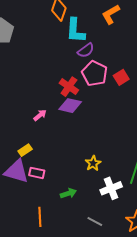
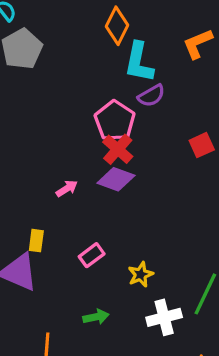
pink pentagon: (95, 74) -> (115, 121), moved
yellow rectangle: (25, 150) -> (36, 241), turned -56
pink rectangle: (37, 173) -> (92, 255), moved, turned -56

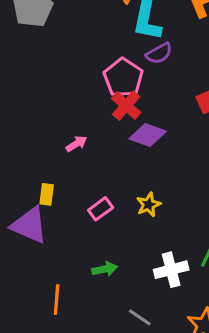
purple diamond: (116, 179) -> (148, 135), moved
yellow star: (141, 274) -> (149, 205), moved

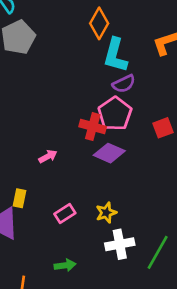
pink pentagon: (123, 78) -> (115, 114), moved
red cross: (126, 106) -> (93, 127), turned -30
white cross: (171, 270) -> (120, 244), moved

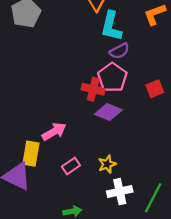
pink arrow: (48, 156) -> (54, 132), moved, size x1.5
yellow rectangle: (20, 198) -> (31, 154), size x1.5

